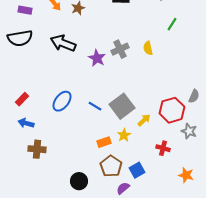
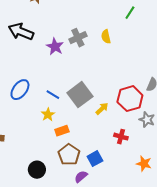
yellow star: (124, 135) -> (48, 115), moved

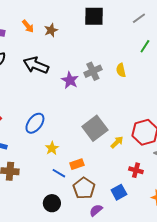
blue line: (53, 95) -> (59, 173), moved
yellow star: (48, 115) -> (52, 148), moved
blue square: (95, 159) -> (119, 192), moved

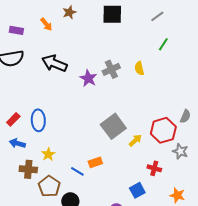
brown star: (51, 30) -> (69, 12), moved
blue ellipse: (35, 123) -> (38, 120), moved, turned -40
yellow star: (52, 148) -> (48, 154), moved
brown pentagon: (84, 188) -> (49, 186), moved

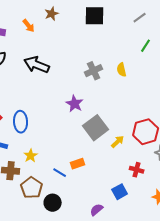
purple star: (88, 78) -> (75, 104), moved

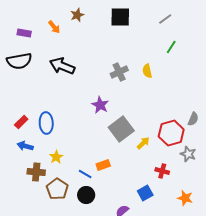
black circle: (53, 203) -> (86, 195), moved

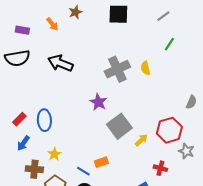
gray cross: (119, 72) -> (117, 69), size x1.4
gray semicircle: (193, 119) -> (191, 102), moved
blue arrow: (25, 146) -> (23, 143), turned -70

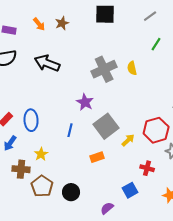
brown star: (75, 12) -> (62, 23), moved
orange rectangle: (101, 162) -> (97, 157), moved
blue line: (83, 171) -> (70, 130), moved, turned 72

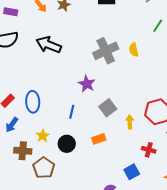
gray square: (106, 126) -> (108, 108), size x0.7
yellow arrow: (128, 140) -> (130, 122), turned -48
black circle: (71, 192) -> (67, 144), moved

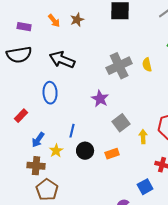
blue ellipse: (33, 102) -> (50, 93), moved
blue line: (72, 112) -> (72, 131), moved
blue arrow: (12, 125) -> (38, 140), moved
black circle: (67, 144) -> (85, 151), moved
brown pentagon: (44, 168) -> (47, 190), moved

